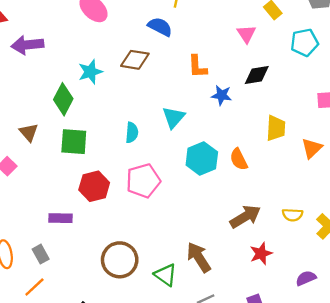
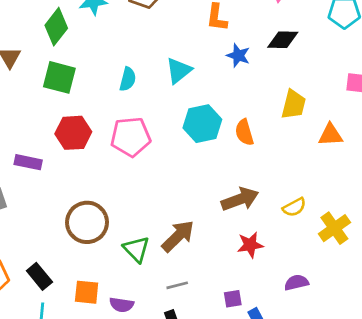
orange triangle: (312, 148) -> (330, 135), turned 30
yellow semicircle: (292, 215) -> (294, 207), turned -42
brown arrow: (199, 257) -> (178, 236), turned 68

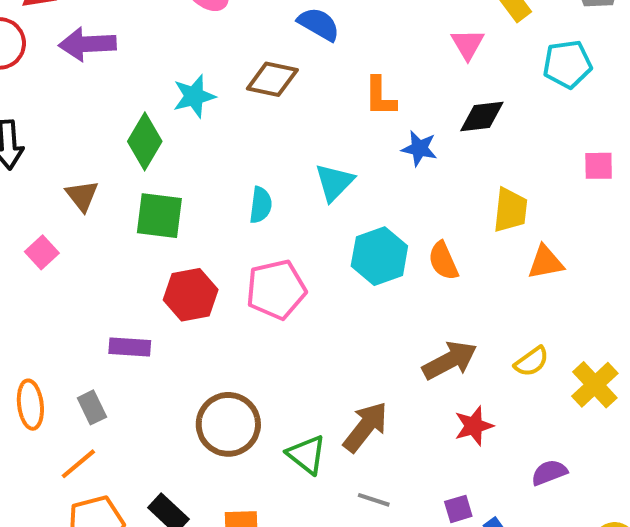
orange triangle: (330, 135) -> (546, 262), moved
gray line: (177, 285) -> (374, 500), turned 40

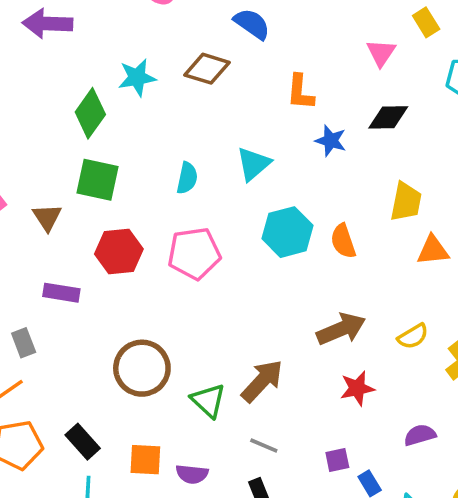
brown triangle: (82, 196) -> (47, 217), moved

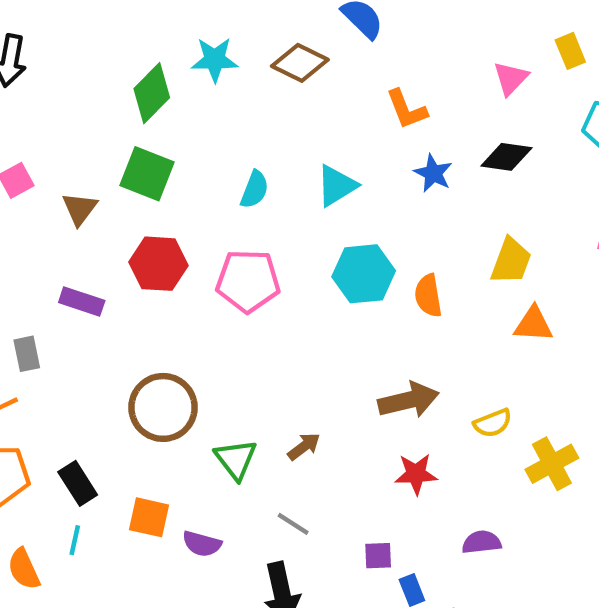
orange L-shape: (300, 92) -> (407, 109), turned -36
brown arrow: (262, 381) -> (304, 446), size x0.6

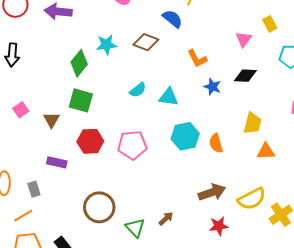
cyan triangle: (337, 186) -> (169, 97), turned 45
cyan semicircle: (254, 190) -> (138, 90), moved, turned 36
yellow semicircle: (493, 423) -> (252, 199), size x1.6

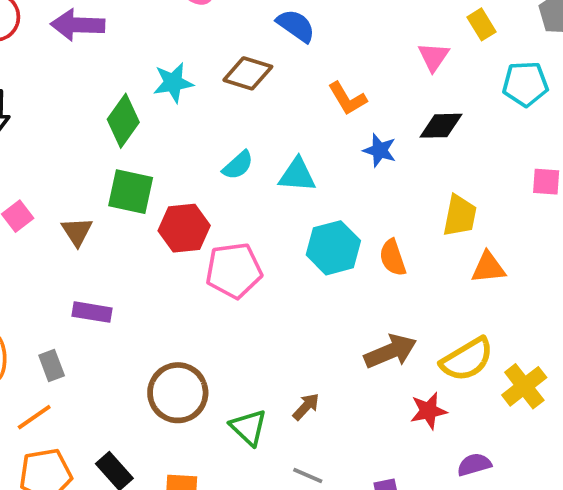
red hexagon: (90, 141) -> (184, 228), moved
red star: (219, 226) -> (428, 411), moved

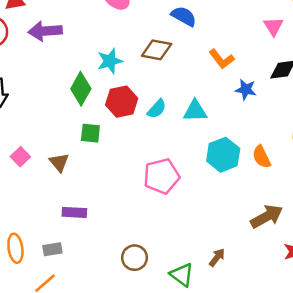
green square: (131, 192) -> (90, 133), size x0.7
red hexagon: (184, 228) -> (122, 102), moved
gray rectangle: (52, 366) -> (52, 249), turned -72
brown circle: (178, 393) -> (135, 258), size x0.7

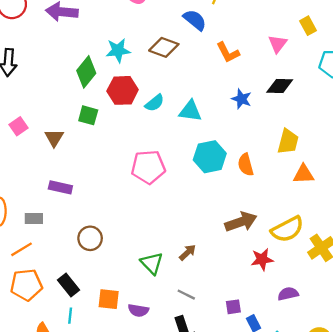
orange L-shape: (222, 59) -> (228, 52), moved
brown circle: (135, 258) -> (90, 238), moved

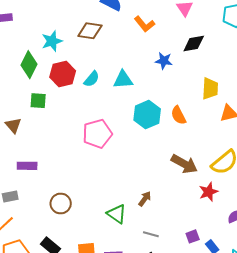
brown arrow: (241, 222) -> (184, 164), turned 60

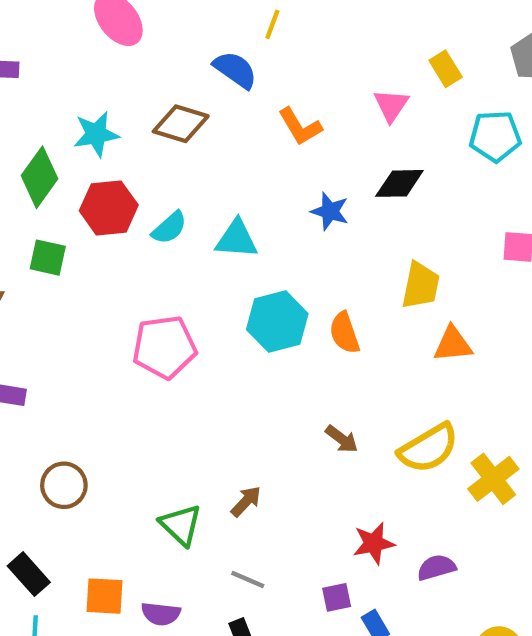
brown arrow: (184, 164) -> (342, 439), size x0.6
red star: (208, 192) -> (374, 543), moved

